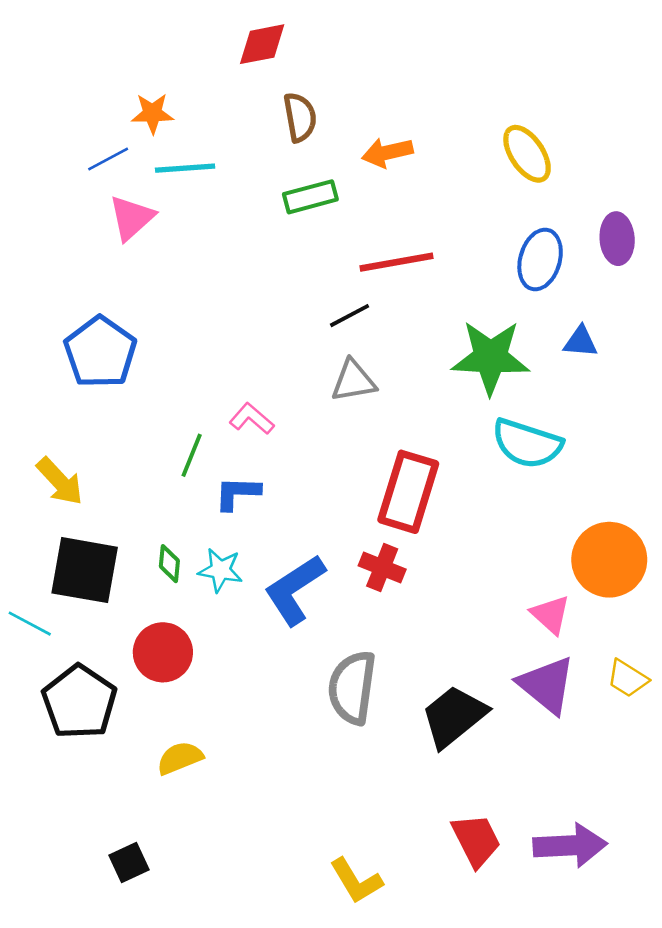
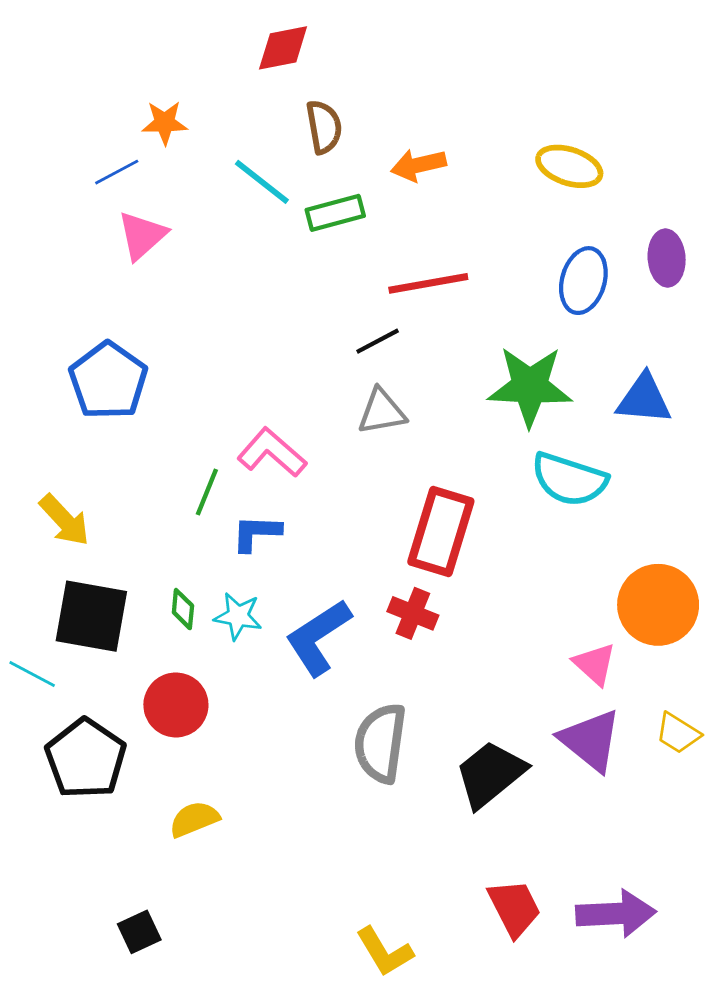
yellow ellipse: (527, 154) -> (569, 166), turned -38
cyan line: (185, 168) -> (262, 182), moved, turned 42
blue triangle: (581, 342) -> (644, 399), moved, size x1.5
pink L-shape: (252, 419) -> (272, 453), size x1.4

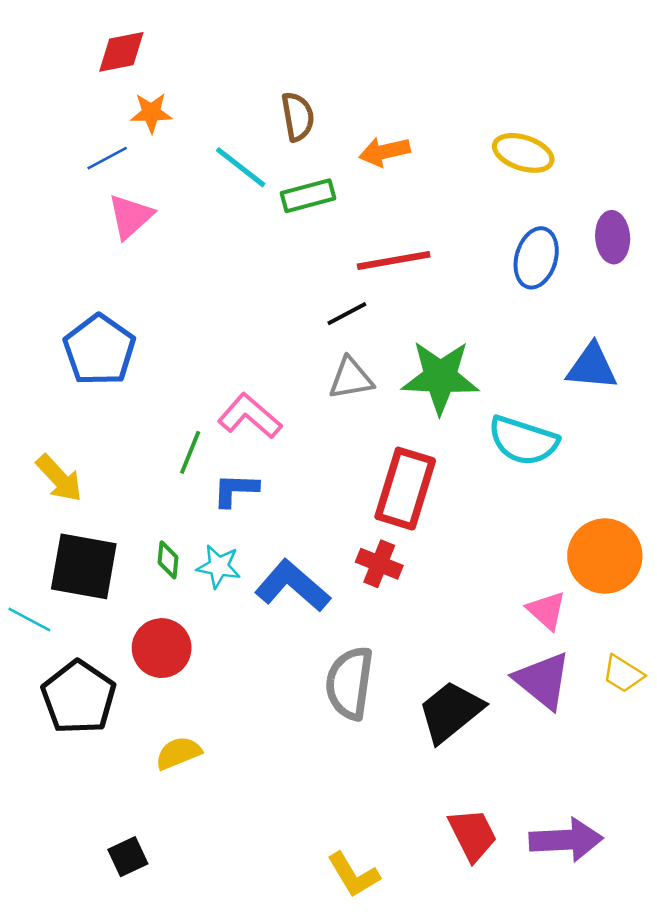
red diamond: (283, 48) -> (121, 52), moved
green star: (530, 386) -> (440, 377), moved
blue L-shape: (318, 637) -> (292, 586), turned 74

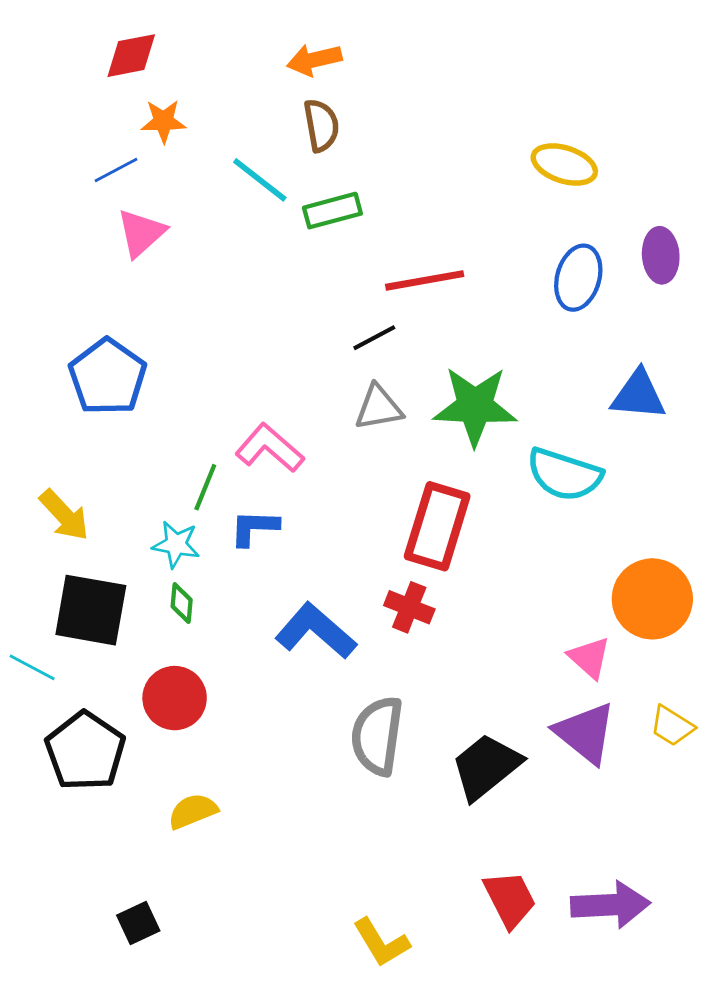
orange arrow: (385, 152) -> (314, 60), moved
cyan star: (219, 566) -> (176, 544), moved

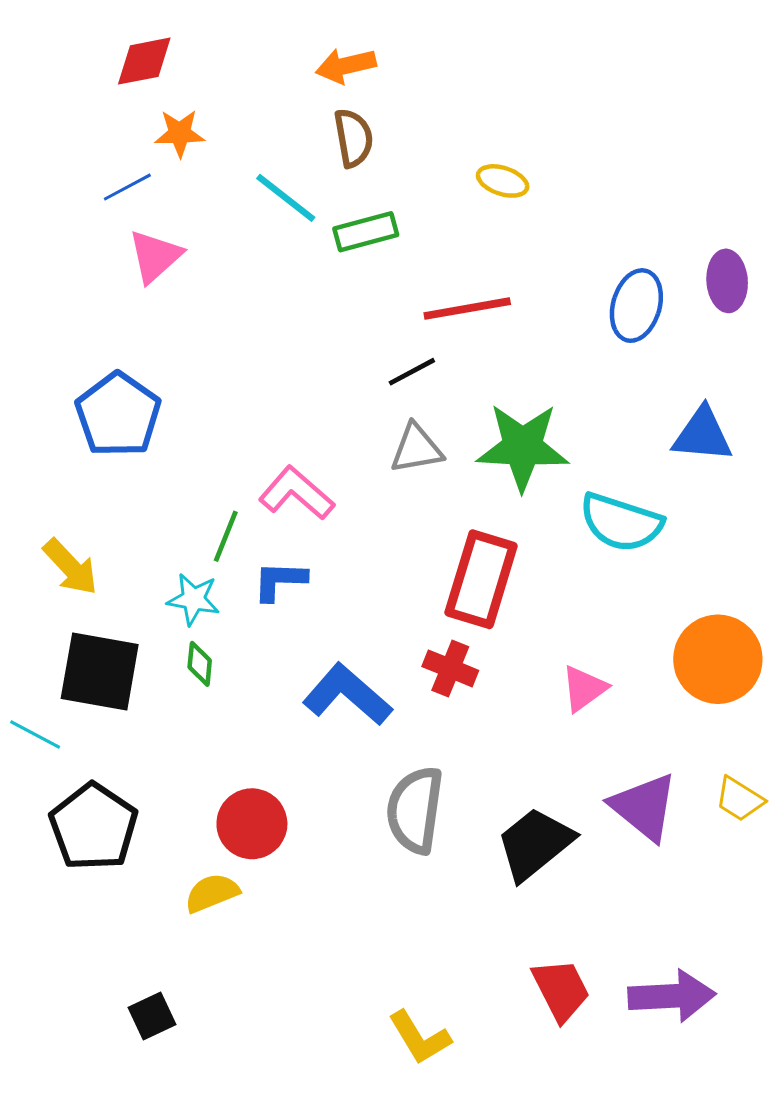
yellow ellipse: (564, 164) -> (503, 181), moved, size x0.7
pink triangle: (589, 658) -> (584, 688), moved, turned 42
red circle: (175, 698) -> (252, 824), moved

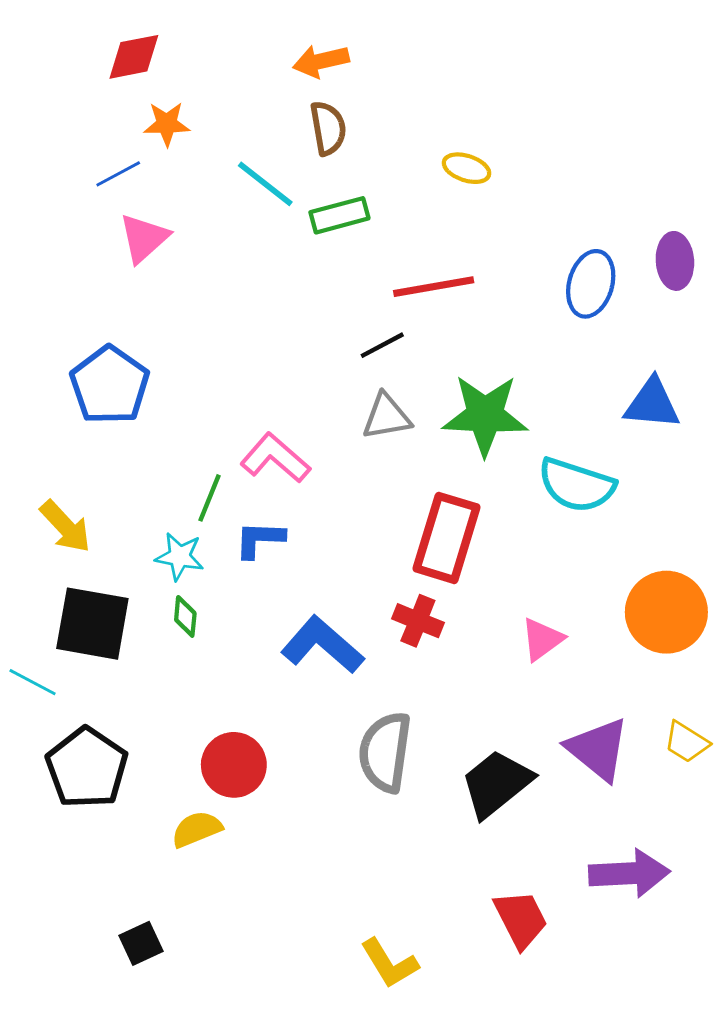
purple arrow: (672, 996) -> (629, 873), moved

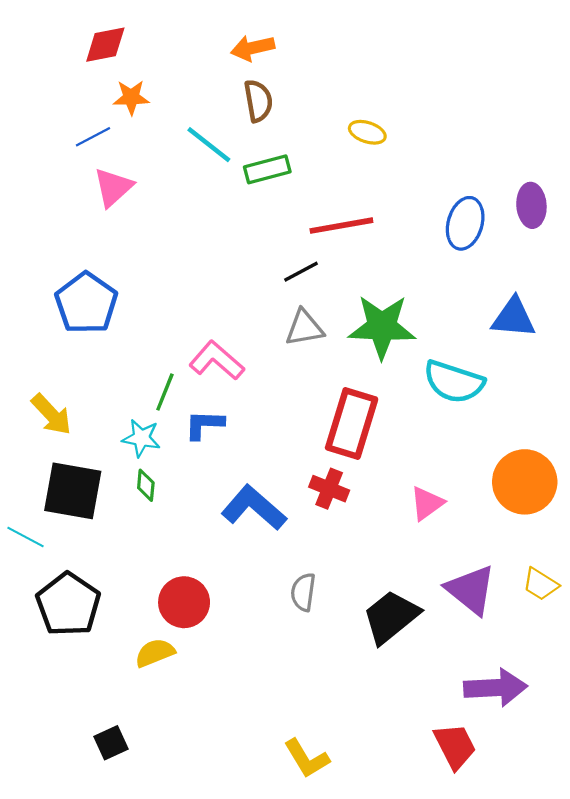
gray semicircle: (385, 752) -> (303, 592), size x0.6
red trapezoid: (521, 919) -> (455, 746), moved

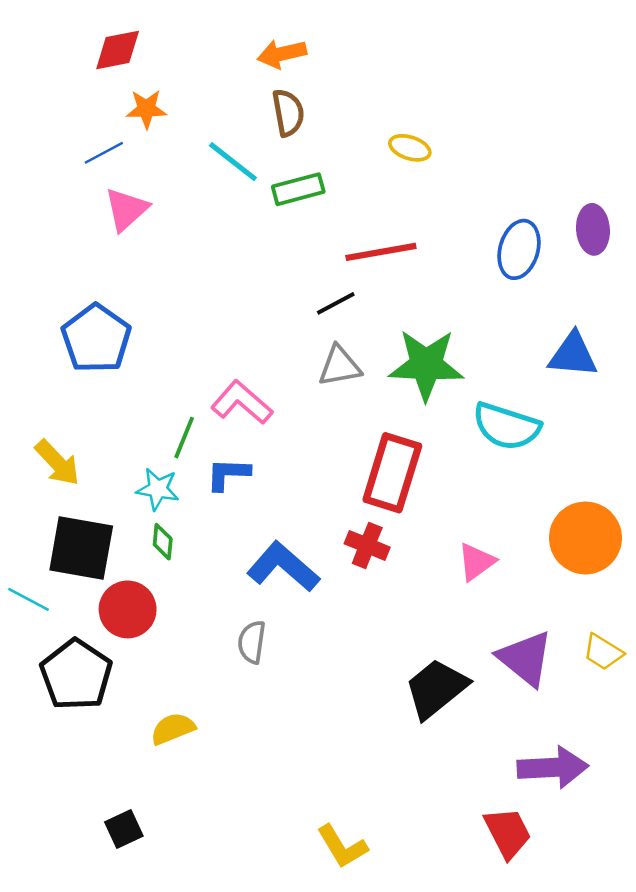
gray semicircle: (303, 592) -> (252, 642), moved
red circle: (184, 602) -> (128, 609), moved

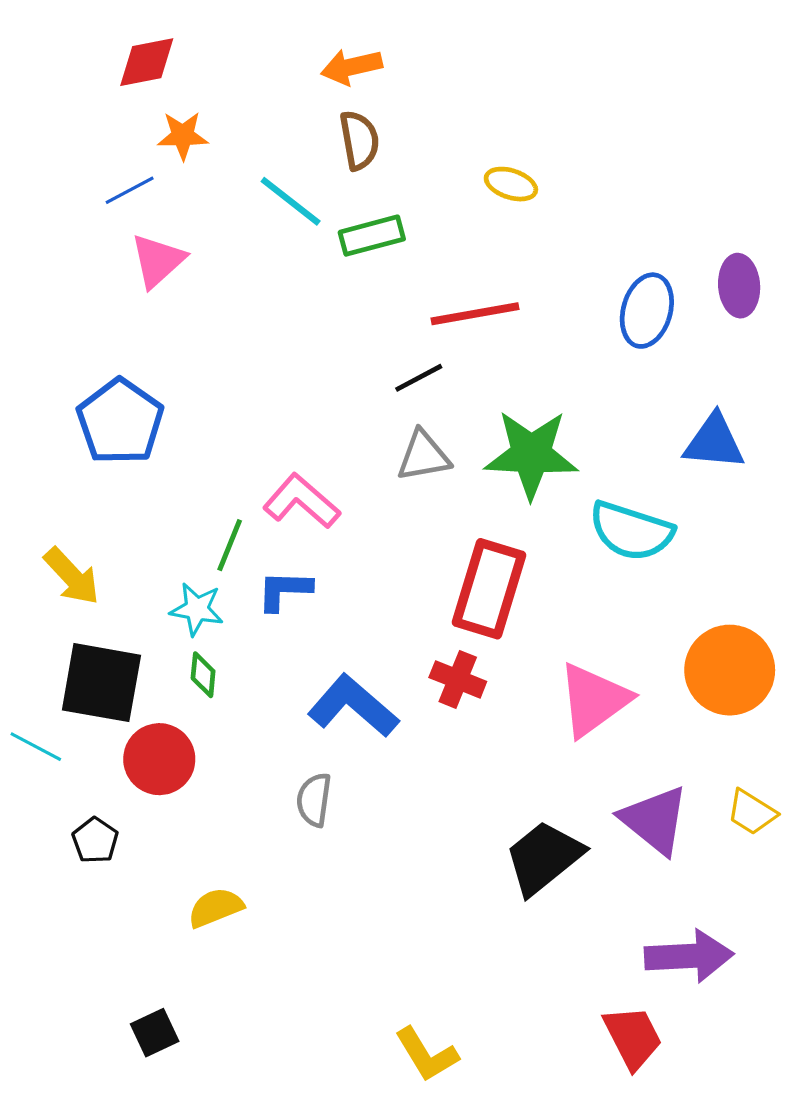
pink triangle: (476, 562) -> (594, 700), size x1.6
black pentagon: (76, 675) -> (95, 840), size x0.5

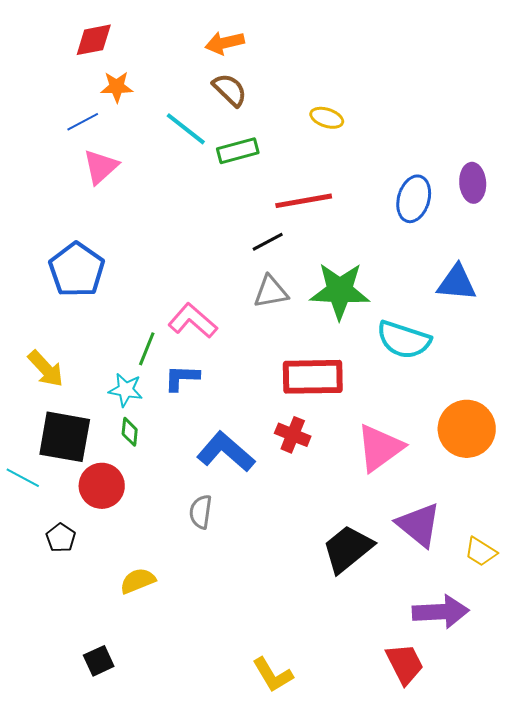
brown semicircle: (359, 140) -> (230, 90), turned -36
red rectangle: (489, 589) -> (313, 377), turned 72
yellow trapezoid: (752, 812) -> (481, 552), moved

